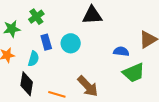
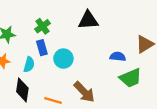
green cross: (36, 17) -> (43, 26), moved
cyan circle: (71, 43) -> (63, 59), moved

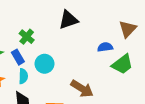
blue rectangle: (42, 48) -> (18, 57), moved
cyan circle: (63, 59) -> (45, 64), moved

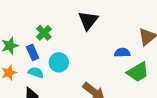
black triangle: (68, 20) -> (88, 21), turned -40
cyan semicircle: (23, 76) -> (36, 72), turned -80

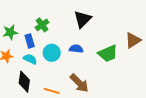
blue semicircle: (122, 53) -> (76, 49), moved
green trapezoid: (138, 72) -> (108, 53), moved

